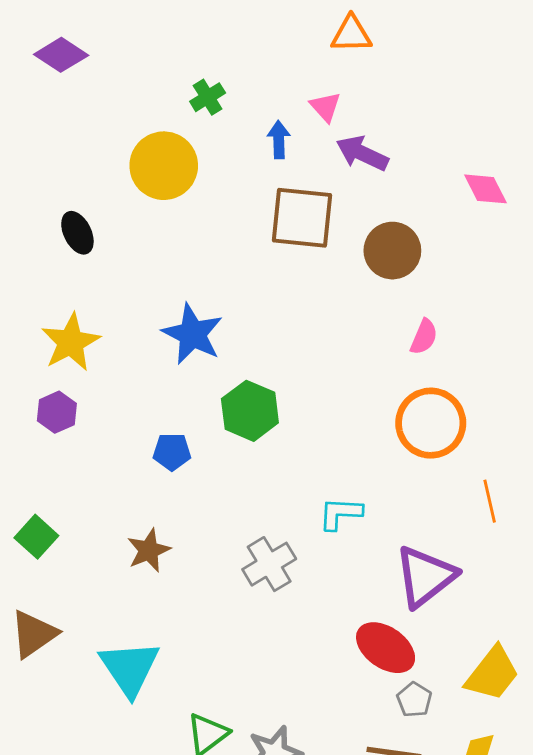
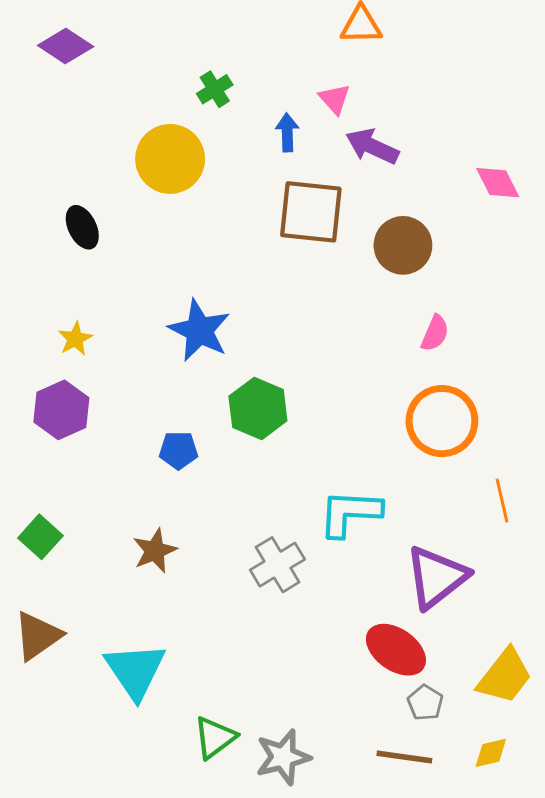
yellow star: (71, 342) -> (75, 339), size x0.6
purple hexagon: (57, 412) -> (61, 410), size x1.4
cyan L-shape: (340, 513) -> (350, 513), size x1.4

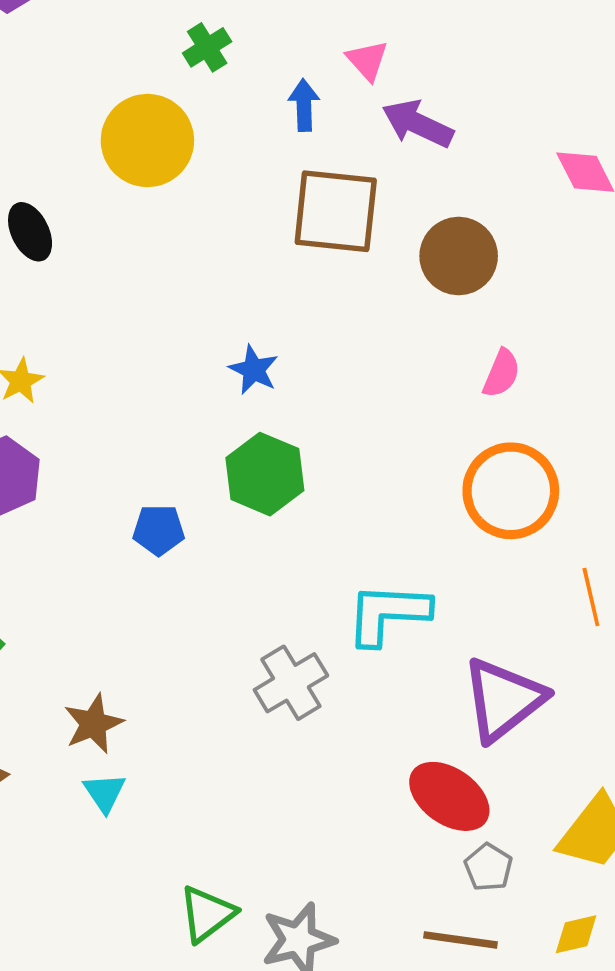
blue star: (199, 330) -> (254, 370), moved, size x0.6
brown star: (155, 551) -> (93, 724), moved
cyan triangle: (135, 671) -> (105, 793), moved, size x0.5

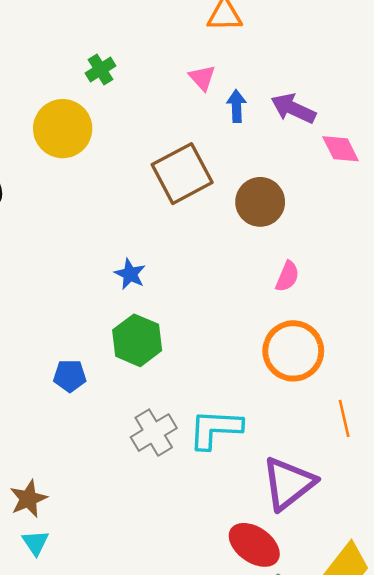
blue arrow: (304, 105) -> (237, 106), moved
purple arrow: (418, 124) -> (293, 109), moved
brown square: (336, 211) -> (182, 174), turned -34
gray cross: (291, 683) -> (154, 433), moved

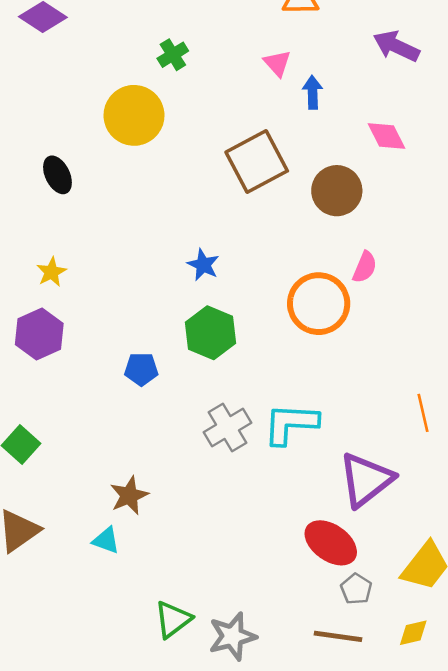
purple arrow: (293, 109) -> (396, 46), moved
pink diamond: (341, 149) -> (387, 136), moved
orange circle: (293, 351) -> (319, 304), moved
brown star: (28, 499) -> (129, 495), moved
cyan triangle: (35, 543) -> (106, 540), turned -36

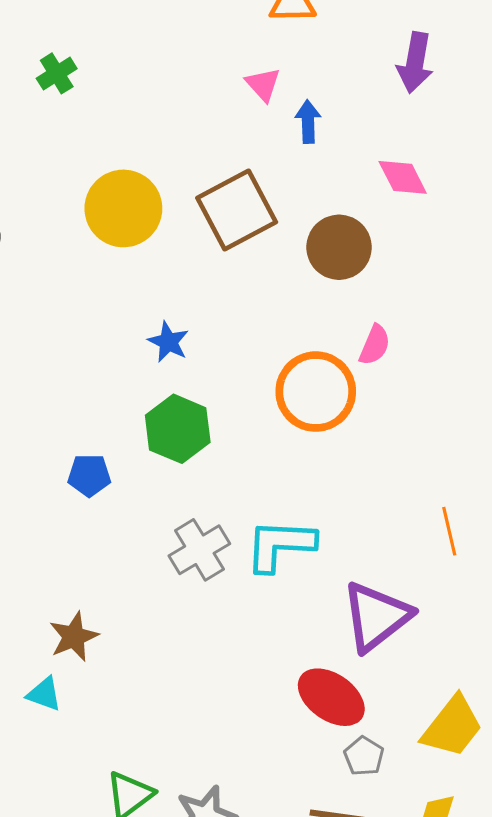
purple arrow: (396, 46) -> (415, 63), turned -105
green cross: (173, 55) -> (57, 73), moved
yellow circle: (134, 115) -> (123, 208), moved

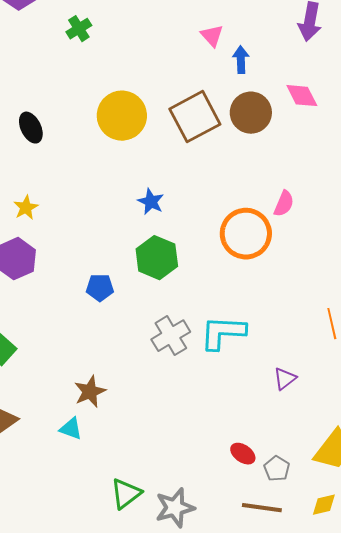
brown circle: (339, 247) -> (251, 113), moved
purple triangle: (376, 617) -> (285, 379), size x0.5
red ellipse: (331, 697) -> (243, 454), moved, size x0.6

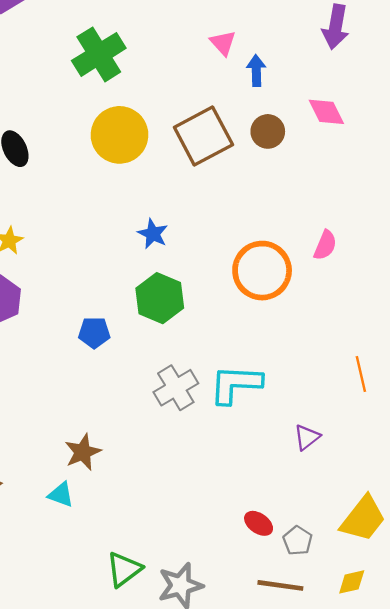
green cross: (79, 29) -> (99, 54), moved, size x1.8
brown circle: (251, 113) -> (268, 131), size x0.7
pink semicircle: (284, 204) -> (325, 245), moved

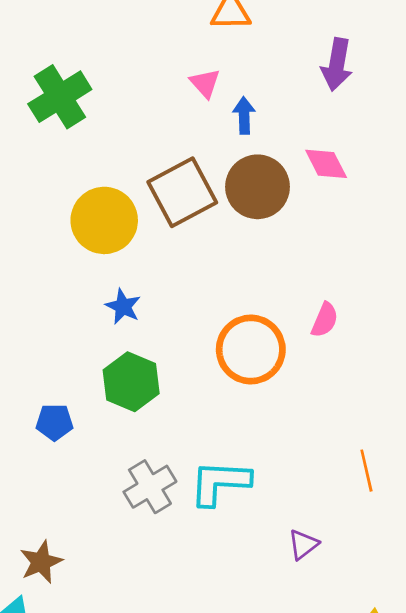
brown circle: (268, 131) -> (258, 187), size x1.6
yellow circle: (120, 135) -> (104, 220), moved

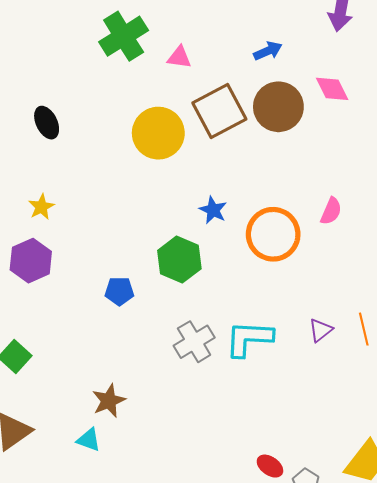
pink triangle: (205, 83) -> (179, 57), moved, turned -40
blue arrow: (244, 116) -> (268, 51), turned 68
blue star: (123, 306) -> (213, 210), moved
purple triangle: (303, 544) -> (321, 330), moved

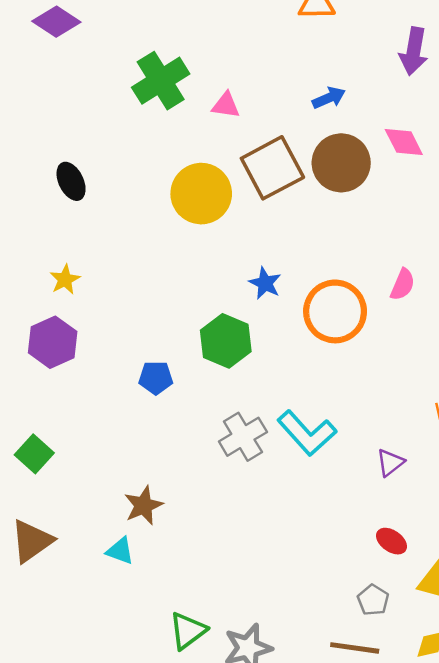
purple triangle: (321, 330) -> (390, 462), moved
cyan L-shape: (249, 339) -> (307, 433), turned -135
red ellipse: (270, 466) -> (392, 541), moved

